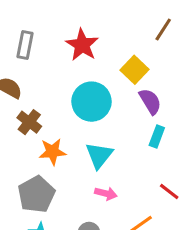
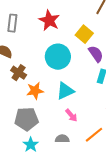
cyan triangle: (99, 155) -> (65, 91), turned 30
gray pentagon: (36, 194) -> (26, 119), turned 30
pink arrow: (106, 194) -> (71, 115), turned 40

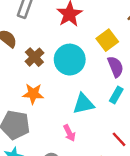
brown cross: (19, 73) -> (34, 57), moved
cyan triangle: (65, 91) -> (83, 104), moved

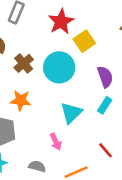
yellow square: (107, 40) -> (84, 41), moved
cyan triangle: (83, 104) -> (71, 113), turned -35

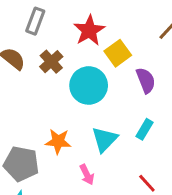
brown cross: (24, 63) -> (51, 62), moved
purple semicircle: (105, 77) -> (146, 80), moved
orange star: (21, 100) -> (58, 141), moved

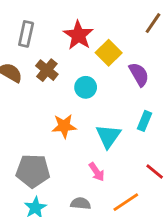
cyan circle: (89, 85) -> (86, 87), size x0.6
orange star: (58, 141) -> (64, 126), moved

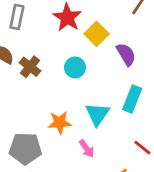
brown cross: (47, 70) -> (30, 67), moved
cyan rectangle: (145, 121) -> (132, 99), size x1.4
orange star: (64, 126) -> (60, 123), moved

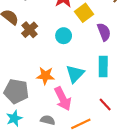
cyan rectangle: (132, 99) -> (103, 66), turned -30
pink arrow: (87, 149) -> (63, 99), size x1.6

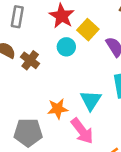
cyan circle: (64, 36) -> (66, 47), moved

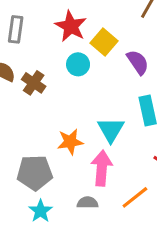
pink arrow: (82, 131) -> (102, 168), turned -136

